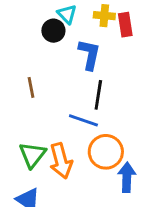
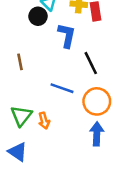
black line: (98, 95) -> (91, 63), moved, turned -35
orange circle: (106, 152) -> (97, 101), moved
orange arrow: (61, 161) -> (44, 121), size x0.6

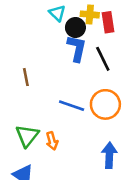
black circle: (38, 16) -> (75, 28), moved
black line: (91, 63) -> (103, 59), moved
orange circle: (97, 101) -> (105, 104), moved

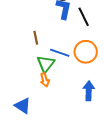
brown line: (26, 77) -> (36, 38), moved
green triangle: (27, 136) -> (46, 64), moved

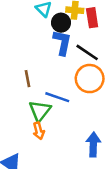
black line: (84, 17) -> (87, 52), turned -30
orange circle: (86, 52) -> (90, 79), moved

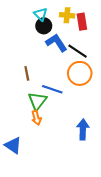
black circle: (61, 23) -> (44, 26), moved
blue L-shape: (62, 43) -> (56, 43), turned -45

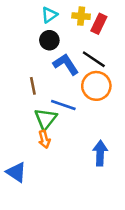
cyan triangle: (41, 14) -> (49, 15), turned 40
red rectangle: (82, 22) -> (99, 24), turned 35
black circle: (44, 26) -> (49, 40), moved
blue L-shape: (56, 43) -> (66, 64), moved

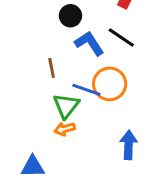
orange circle: (96, 86) -> (110, 84), moved
orange arrow: (44, 139) -> (65, 129), turned 90
blue triangle: (16, 172) -> (33, 167), turned -35

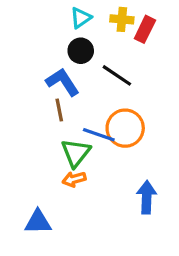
black line: (121, 38) -> (117, 75), moved
blue L-shape: (89, 43) -> (63, 82), moved

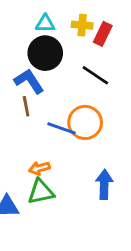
cyan triangle: (81, 18) -> (45, 24), turned 36
black circle: (81, 51) -> (45, 53), size x1.5
black line: (117, 75) -> (95, 75), moved
green triangle: (76, 153) -> (41, 192), moved, turned 40

